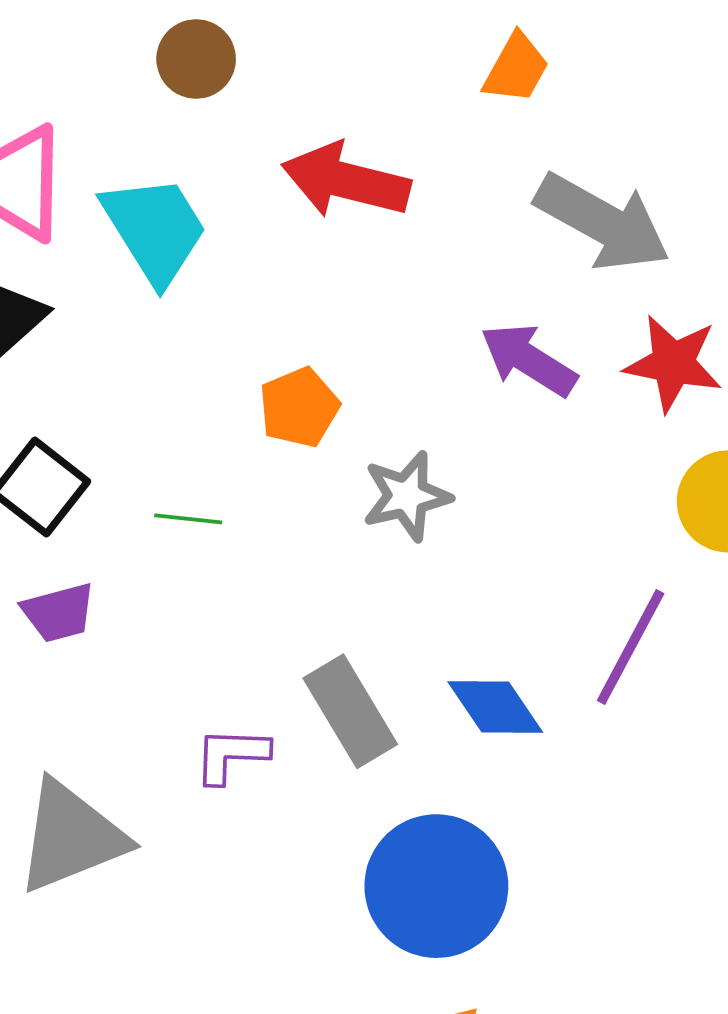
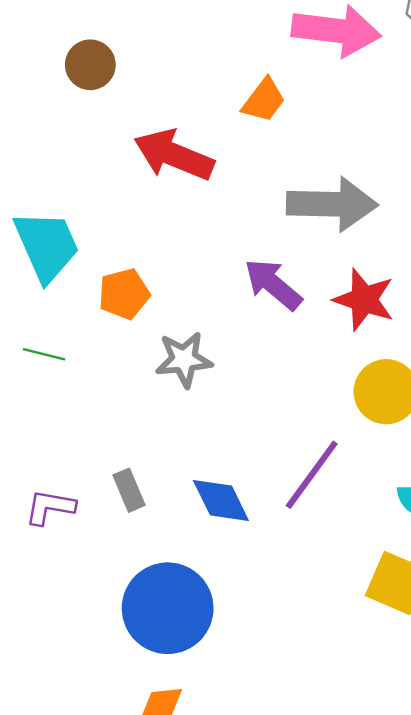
orange trapezoid: (516, 68) -> (264, 100), moved
gray arrow: (602, 222) -> (332, 204), turned -36
cyan trapezoid: (155, 229) -> (47, 246), moved
gray rectangle: (350, 711) -> (129, 490), size x0.6

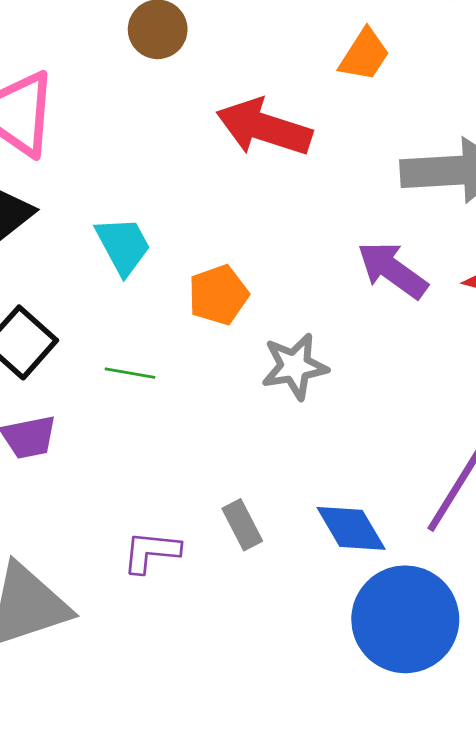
cyan trapezoid: (47, 246) -> (123, 246), size x0.7
blue circle: (168, 608) -> (405, 619), moved

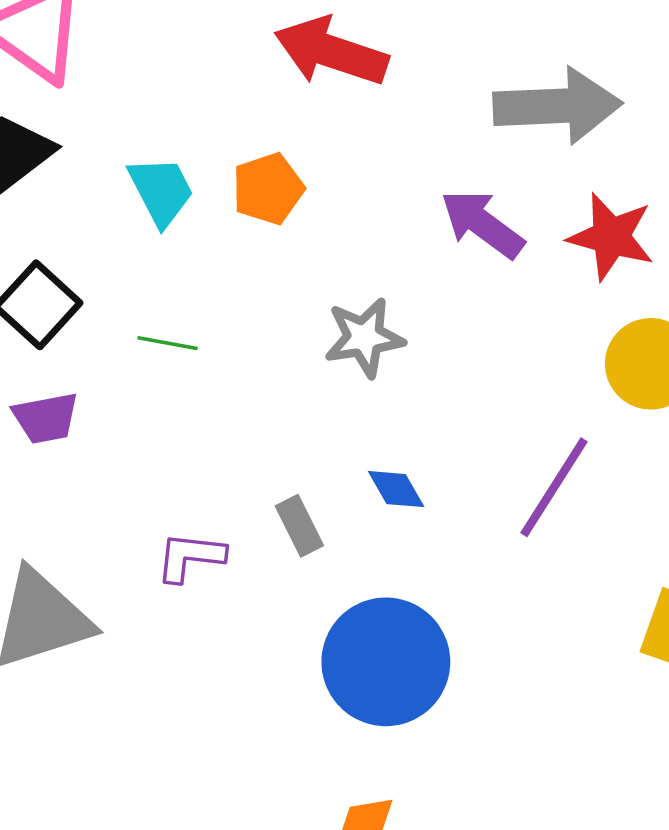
orange pentagon: (218, 295) -> (268, 189), moved
blue diamond: (351, 528) -> (396, 489), moved, size x0.7
blue circle: (405, 619) -> (386, 662), moved

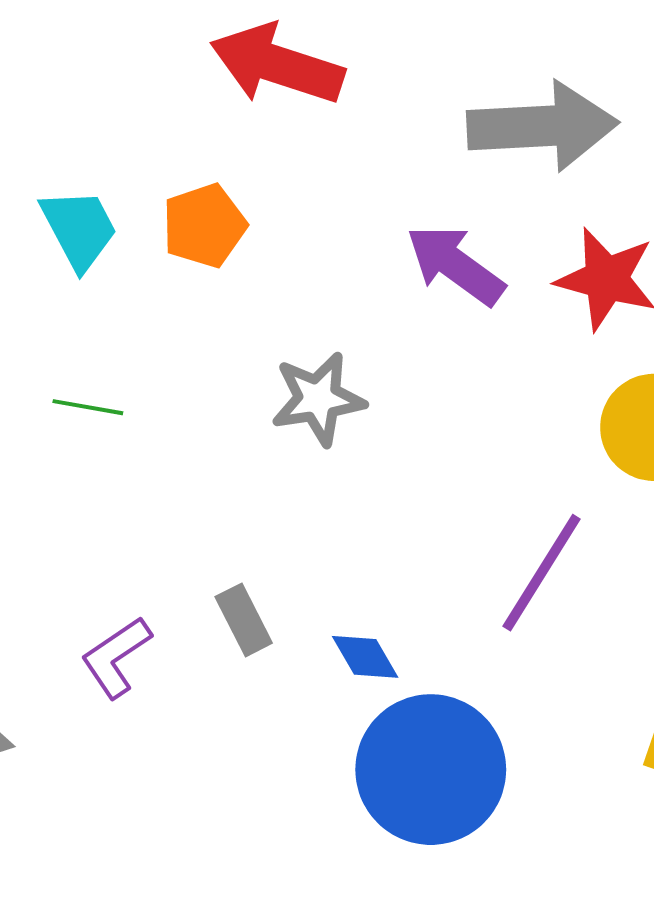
blue diamond: (396, 489) -> (365, 657), moved
purple L-shape: (190, 557) -> (116, 657), turned -40
blue circle: (386, 662) -> (431, 770), moved

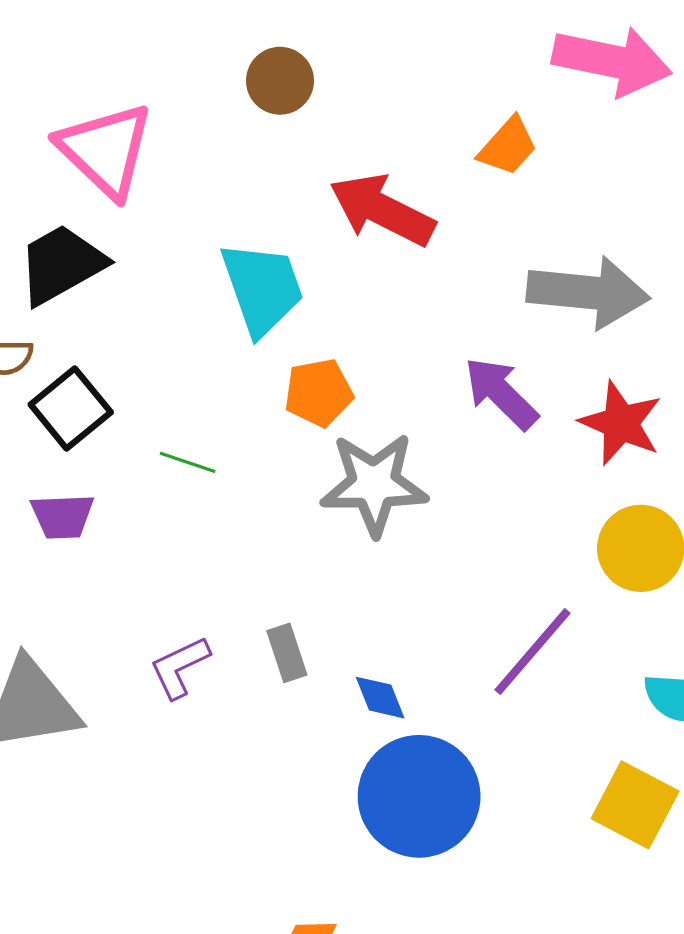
orange pentagon: (204, 226) -> (319, 393), moved
cyan trapezoid: (79, 229) -> (262, 288), moved, size x1.4
gray star: (318, 399) -> (374, 484), size x1.4

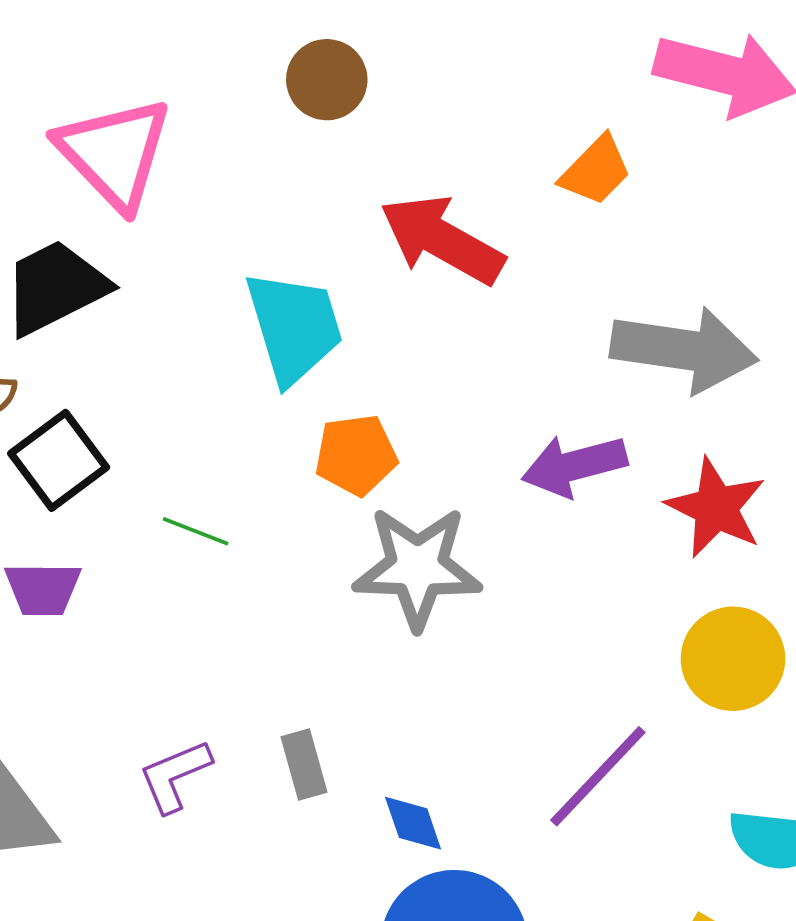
purple arrow: (501, 393) -> (574, 466), turned -62

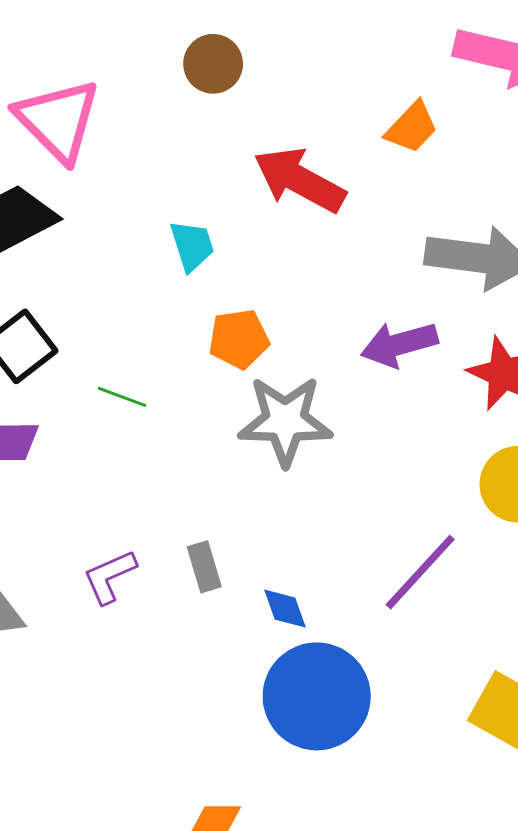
cyan trapezoid: (294, 327) -> (192, 246), size x0.6

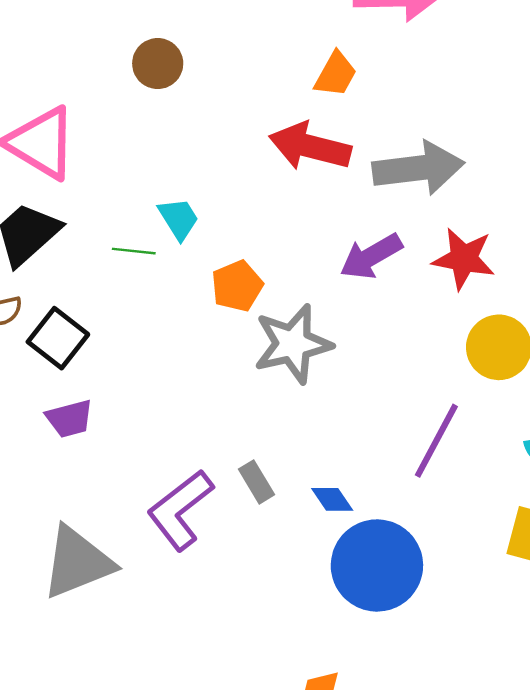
red arrow: (299, 180) -> (310, 146), moved
green line: (122, 397) -> (134, 251), moved
purple L-shape: (110, 577) -> (180, 510), size x1.6

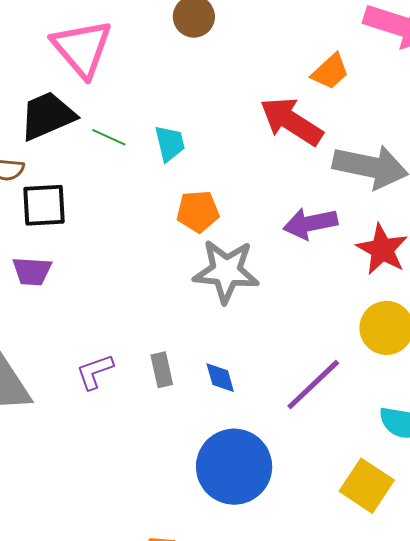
green line: (134, 251) -> (109, 137), moved
black square: (58, 338) -> (44, 205), turned 30
blue diamond: (332, 499) -> (220, 378), moved
purple L-shape: (180, 510) -> (95, 372), size x0.6

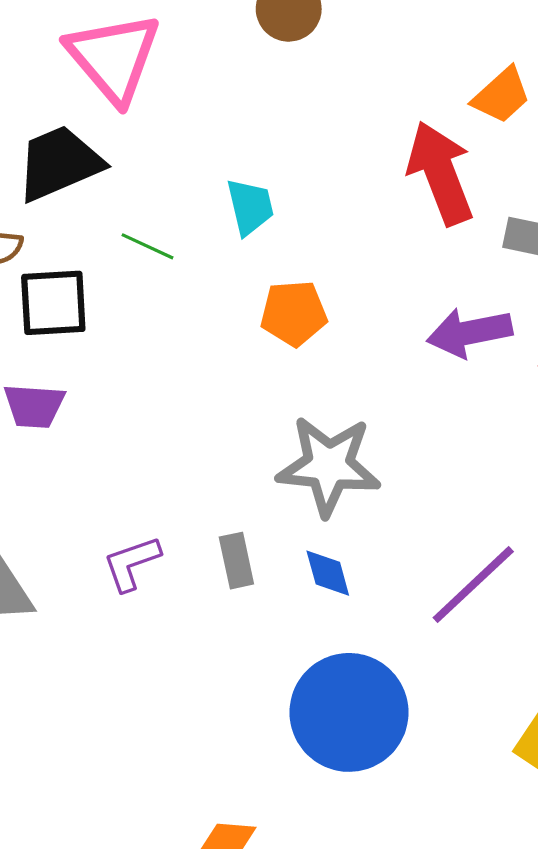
red arrow: (291, 121) -> (440, 173), turned 36
green line: (109, 137) -> (148, 246), moved
gray star: (226, 271) -> (329, 466), moved

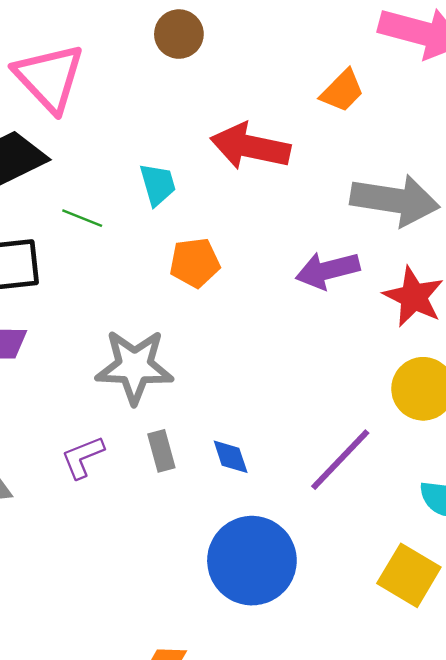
red arrow: (440, 173) -> (250, 147), moved, turned -54
gray star: (329, 466) -> (134, 367), moved

